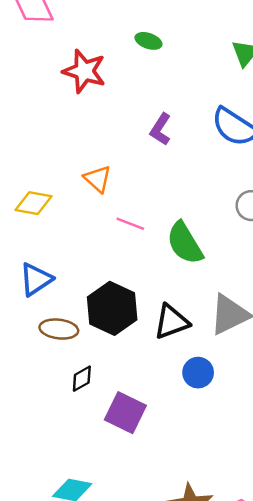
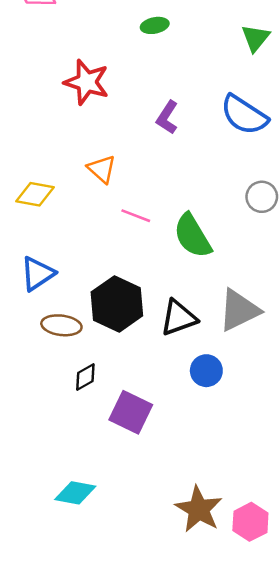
green ellipse: (148, 41) -> (155, 25), turned -30
red star: (84, 71) -> (87, 82), moved

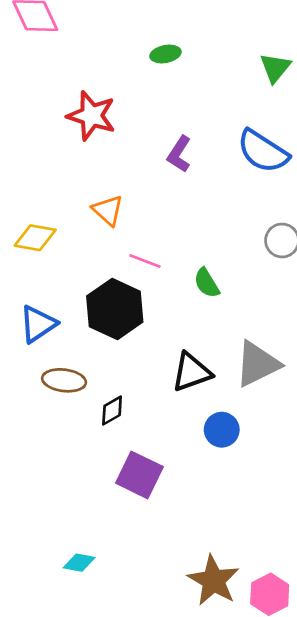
green semicircle: (192, 236) -> (207, 283), size x0.6
black hexagon: (117, 304) -> (115, 309), moved
black diamond: (85, 377) -> (112, 411), moved
cyan diamond: (75, 493) -> (79, 563), size x0.7

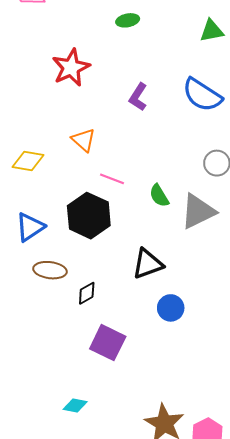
green triangle: (275, 68) -> (212, 31), turned 40
red star: (91, 116) -> (71, 68), turned 30
gray triangle: (257, 364) -> (198, 211), moved
cyan diamond: (79, 563) -> (75, 406), moved

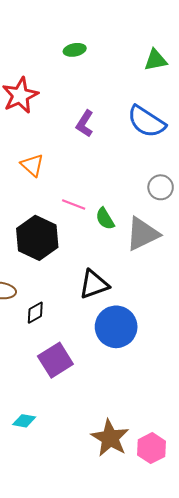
pink line: (112, 179) -> (74, 205), moved
blue circle: (171, 308) -> (116, 327), size x1.6
purple square: (108, 343) -> (55, 360), turned 32

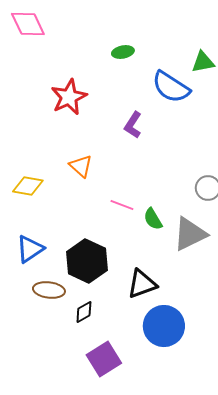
blue semicircle: (146, 122) -> (171, 87), moved
black hexagon: (37, 238) -> (87, 261), moved

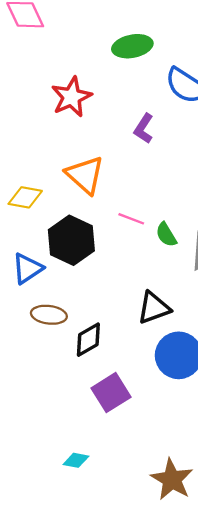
green ellipse: (123, 52) -> (132, 46), size x1.6
orange triangle: (81, 166) -> (85, 175), size x1.5
black hexagon: (87, 261) -> (71, 240), moved
black diamond: (84, 312) -> (88, 340), size x1.4

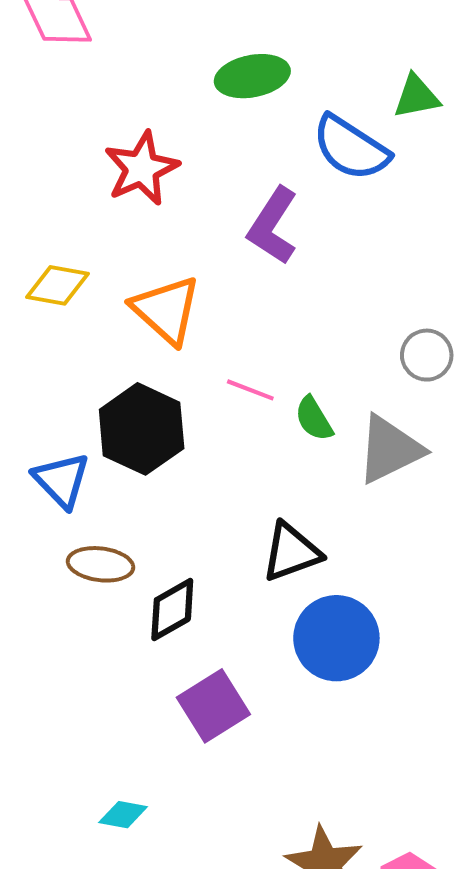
purple L-shape: (144, 129) -> (273, 226), size x1.4
yellow diamond: (25, 197) -> (57, 285), moved
blue triangle: (27, 268) -> (62, 480), turned -40
cyan diamond: (76, 460) -> (123, 815), moved

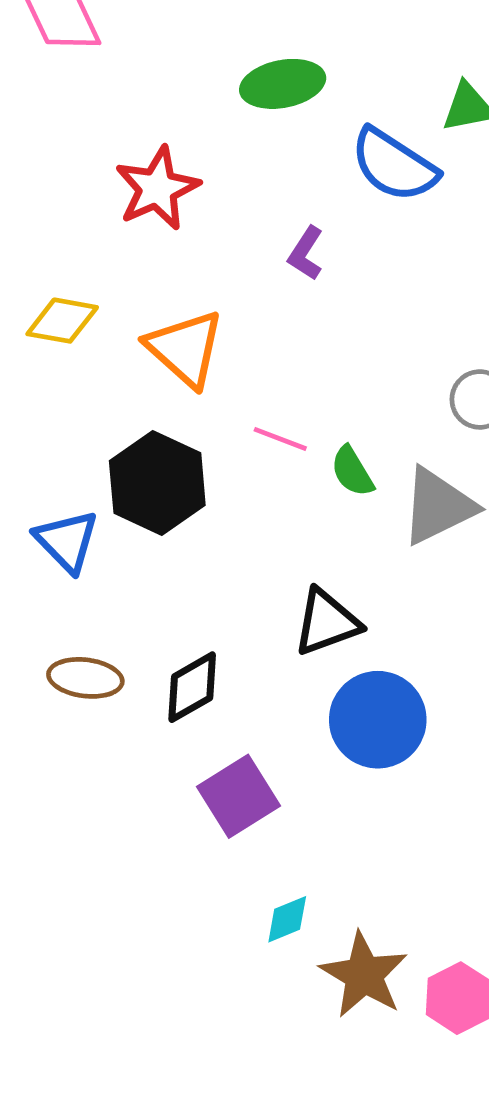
purple L-shape: (273, 226) -> (306, 253), size x0.6
brown ellipse: (101, 564) -> (85, 678), moved
cyan diamond: (123, 815) -> (287, 919), moved, turned -33

